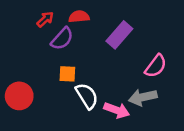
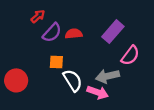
red semicircle: (79, 17) -> (74, 34), moved
purple rectangle: (119, 35) -> (113, 32), moved
gray arrow: (143, 97) -> (107, 76), moved

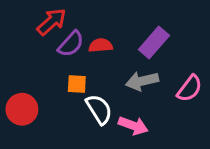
red arrow: (38, 16) -> (52, 22), size x1.5
pink semicircle: (130, 55) -> (190, 88), moved
gray arrow: (107, 76) -> (142, 81), moved

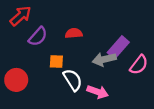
red arrow: (52, 22) -> (21, 16), moved
purple rectangle: (154, 42) -> (118, 47), moved
purple semicircle: (71, 44) -> (38, 36), moved

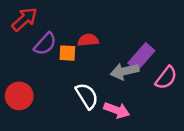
orange square: (56, 61) -> (67, 53), moved

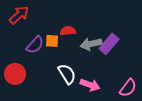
purple semicircle: (45, 44) -> (35, 45), moved
gray arrow: (125, 71) -> (91, 44), moved
pink semicircle: (166, 78) -> (128, 88), moved

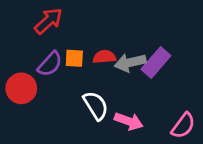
red arrow: (19, 15) -> (48, 21), moved
red semicircle: (68, 31) -> (104, 57), moved
red circle: (15, 74) -> (21, 88), moved

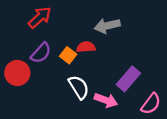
orange square: (74, 58) -> (68, 55), moved, turned 35
gray arrow: (130, 63) -> (107, 26), moved
purple rectangle: (156, 63) -> (128, 79), moved

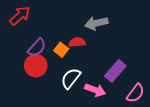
red arrow: (40, 17) -> (20, 16), moved
red circle: (17, 73) -> (36, 66), moved
white semicircle: (79, 87) -> (71, 78), turned -110

